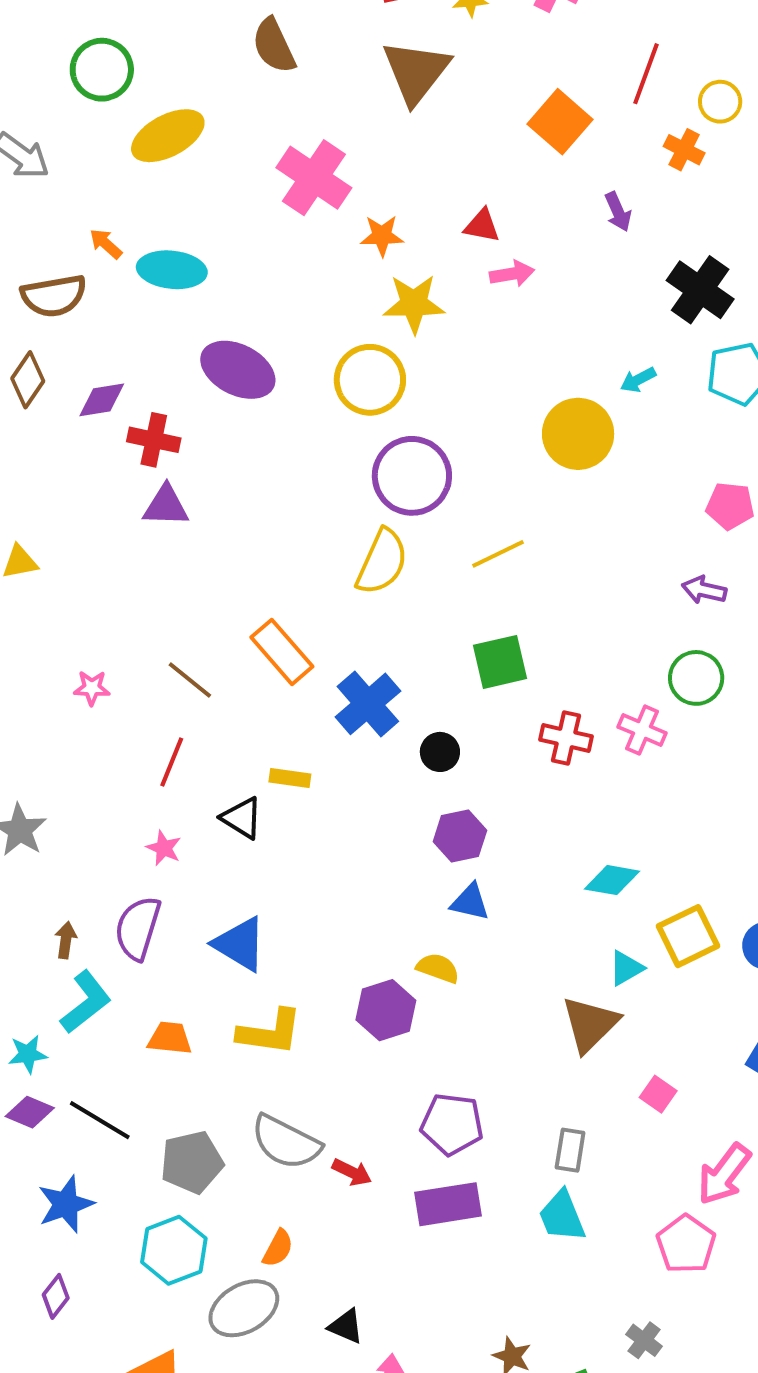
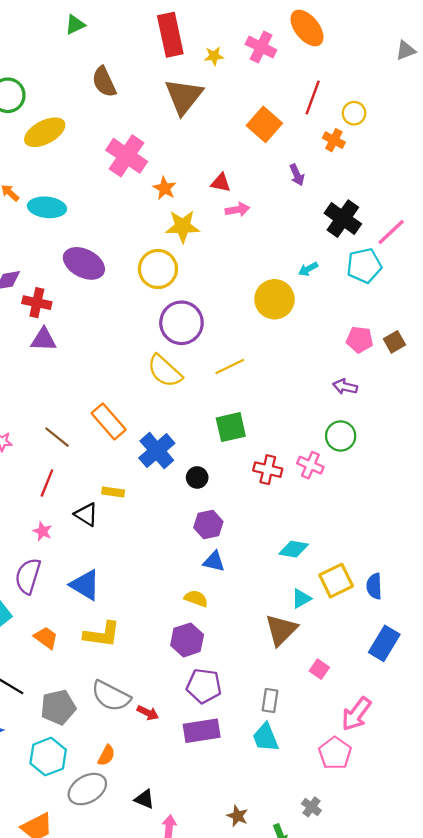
orange star: (382, 236) -> (165, 188), turned 30
yellow semicircle: (382, 562) -> (165, 371), turned 108
purple hexagon: (386, 1010) -> (187, 640), moved
orange trapezoid: (170, 1038) -> (46, 638), turned 30

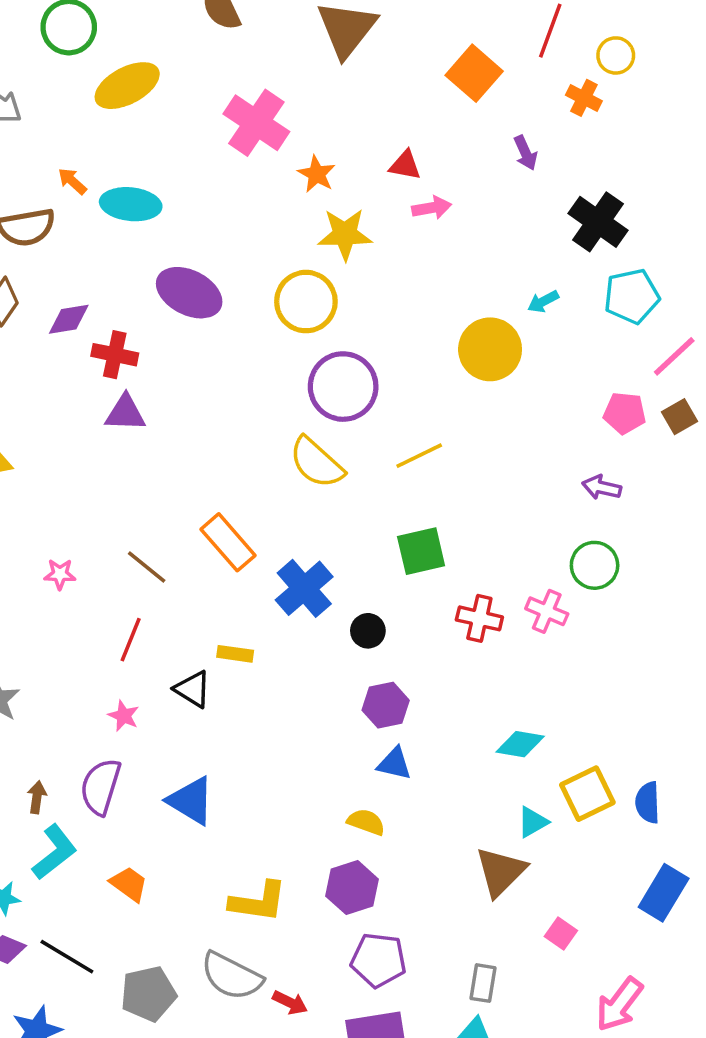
pink line: (391, 232) -> (674, 356), moved
yellow L-shape: (102, 634) -> (258, 902), moved

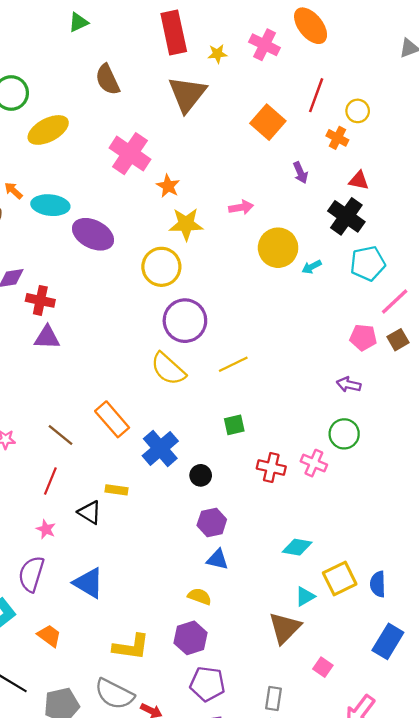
red triangle: (405, 165) -> (359, 180), moved
purple ellipse: (189, 293) -> (93, 234), moved
yellow circle: (490, 349) -> (278, 248), moved
green square: (421, 551) -> (234, 425), size x0.7

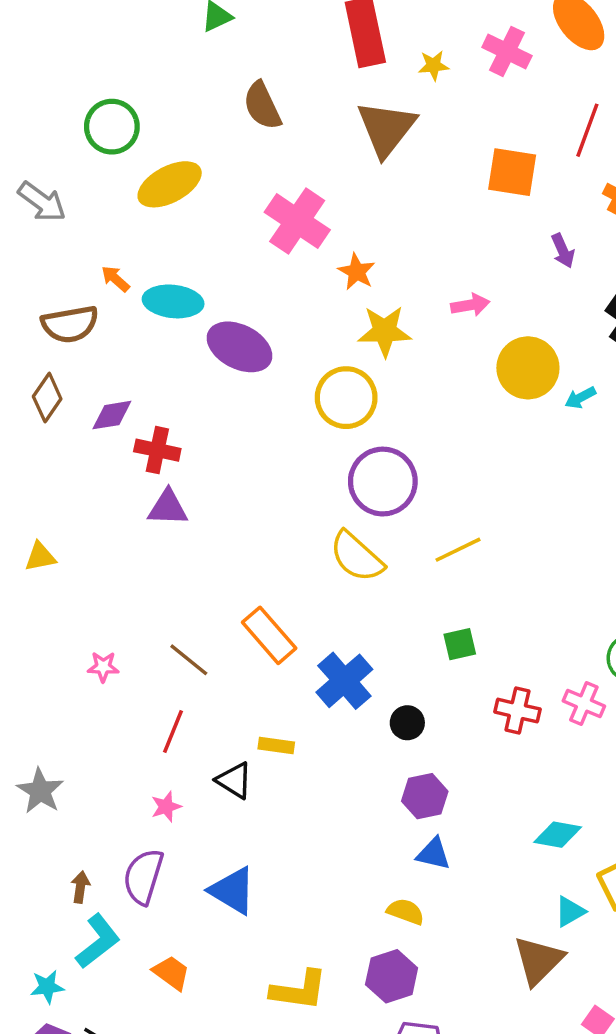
orange square: (268, 122) -> (512, 172), turned -32
pink star: (46, 529) -> (166, 807), turned 30

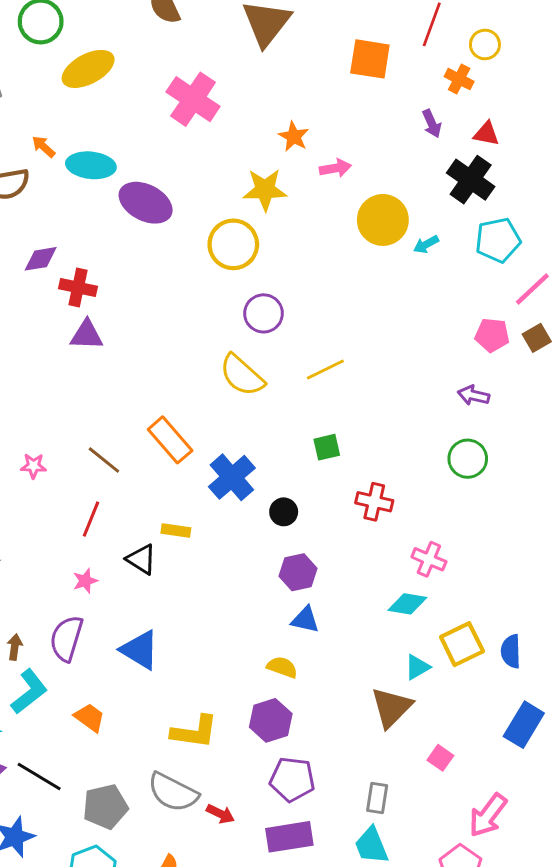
purple arrow: (563, 251) -> (432, 124), moved
orange star: (357, 272) -> (294, 137), moved
purple circle: (383, 482) -> (264, 313), size x0.7
pink cross: (584, 704) -> (429, 559), moved

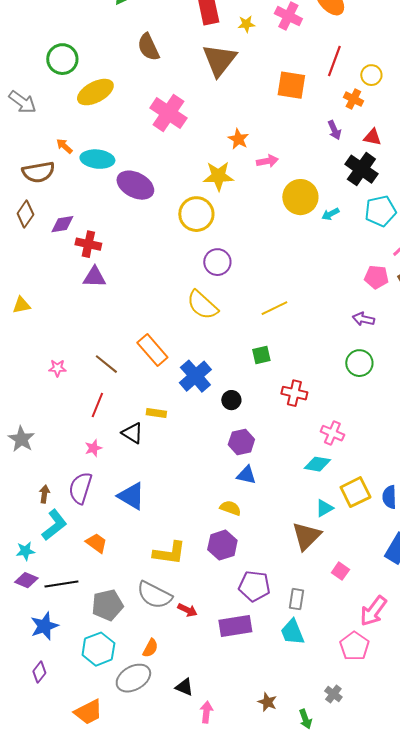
yellow line: (325, 369) -> (274, 308), moved
black line: (39, 776) -> (61, 584), turned -40
purple pentagon: (292, 779) -> (254, 586), moved

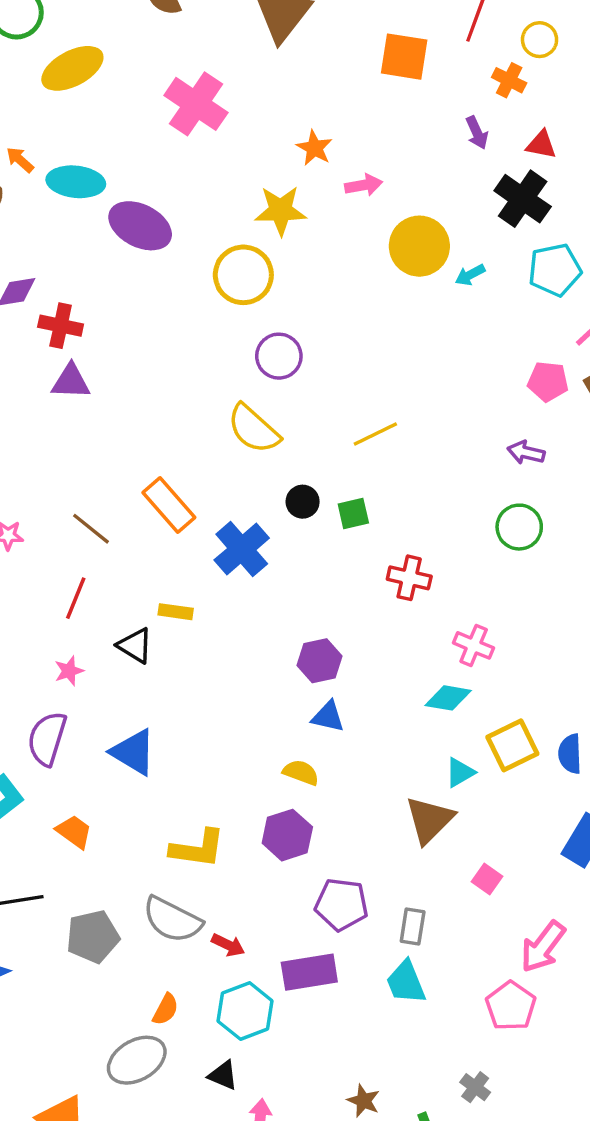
black circle: (231, 400) -> (303, 502), moved
cyan hexagon: (98, 649) -> (245, 1011), moved

